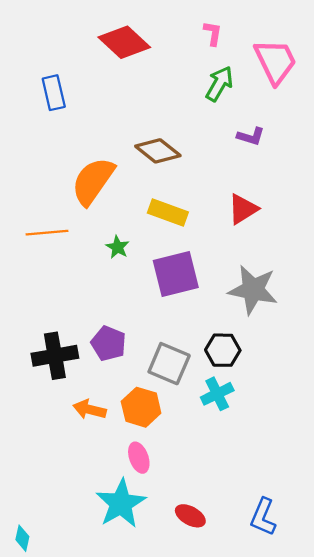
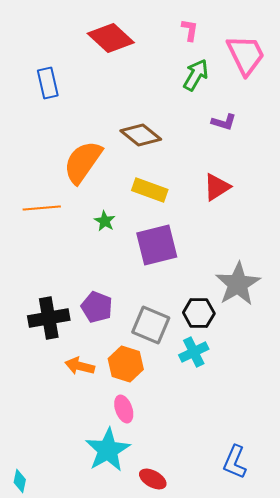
gray star: (253, 290) -> (238, 284), moved, turned 30
red ellipse: (190, 516) -> (153, 479), moved

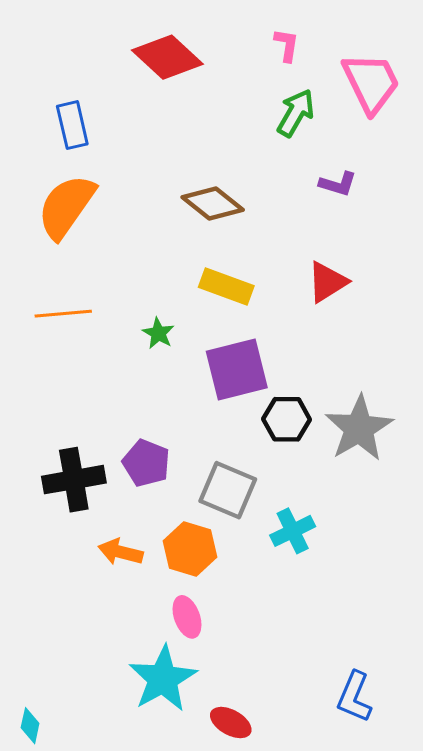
orange semicircle: (83, 162) -> (66, 207), moved
black hexagon: (199, 313) -> (287, 419), moved

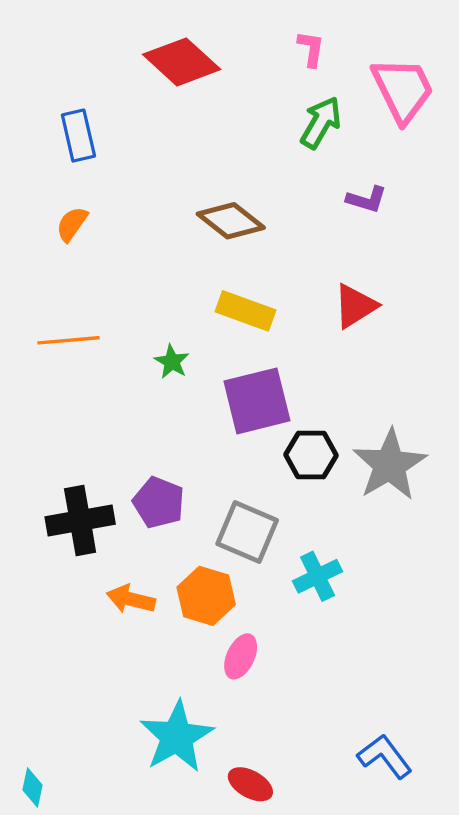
orange semicircle: (66, 207) -> (72, 224), size x0.5
pink ellipse: (187, 617) -> (241, 656), moved, turned 45
blue L-shape: (354, 697) -> (385, 756), turned 120

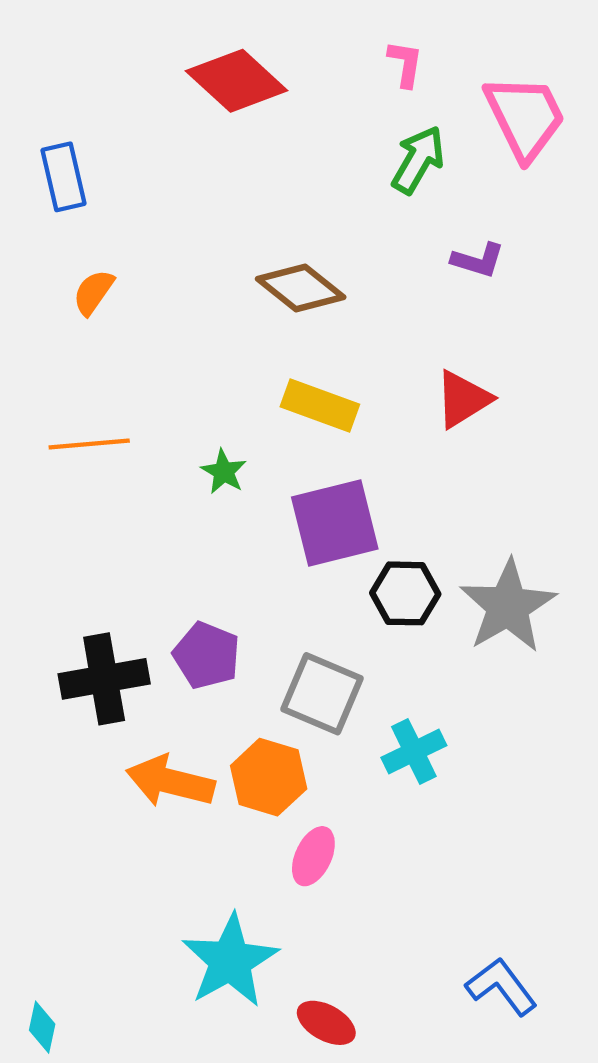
blue rectangle: (78, 136) -> (64, 177), moved
orange arrow: (131, 599) -> (170, 781), size x1.4

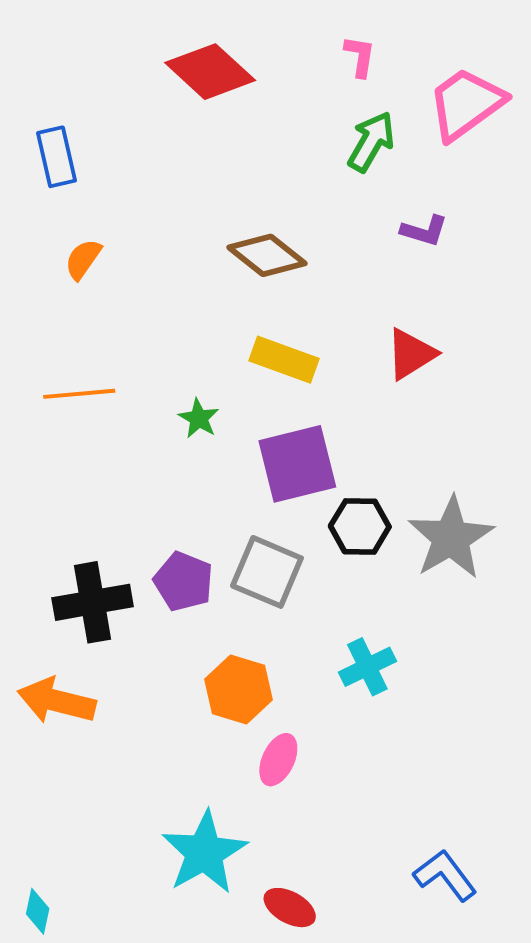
pink trapezoid: (525, 117) -> (466, 104), turned -100
gray square: (322, 694) -> (267, 572), moved
orange arrow: (170, 781) -> (57, 701), moved

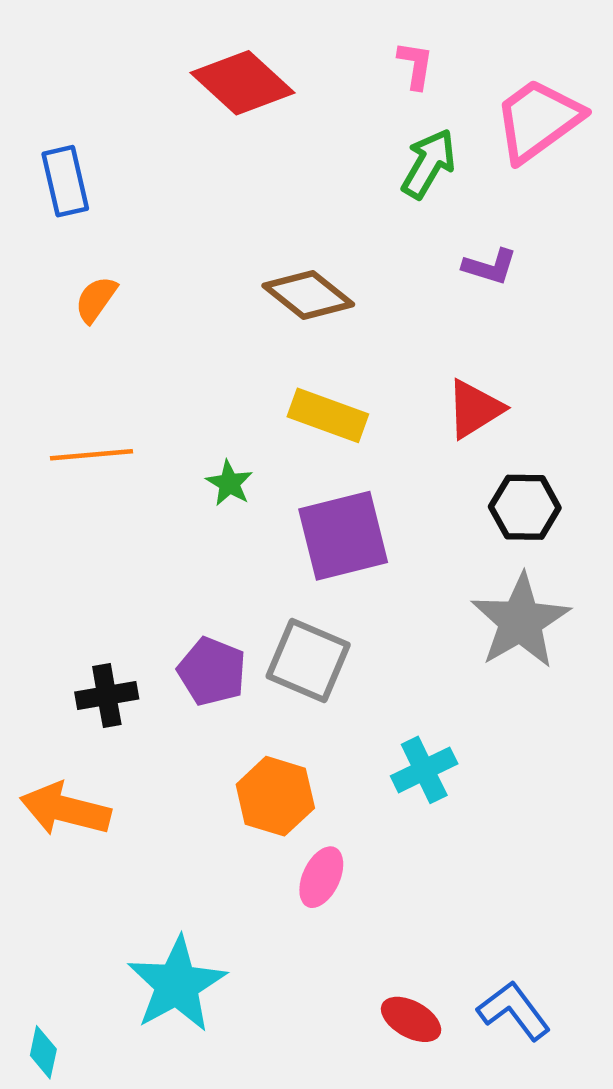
black hexagon: (360, 526) -> (525, 507), moved
black cross: (93, 602) -> (107, 696), size x0.7
cyan star: (204, 853) -> (177, 984), moved
red ellipse: (290, 908) -> (411, 1019), moved

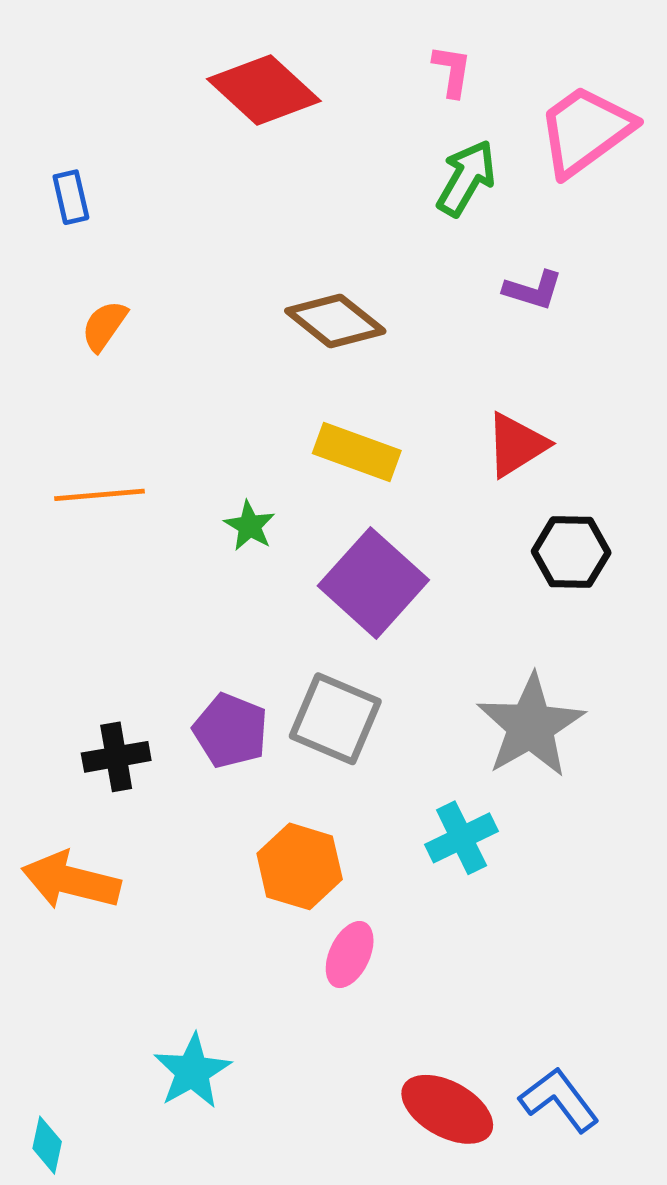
blue rectangle: (65, 181) -> (71, 197), size x0.7
purple square: (343, 536) -> (373, 583), turned -34
gray star: (520, 621) -> (531, 726), moved
cyan star: (177, 984) -> (192, 1071), size x0.7
red ellipse: (411, 1019) -> (447, 1109), size x1.4

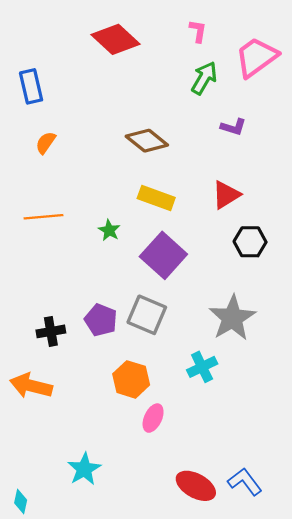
blue rectangle: (71, 197) -> (31, 86), size x1.5

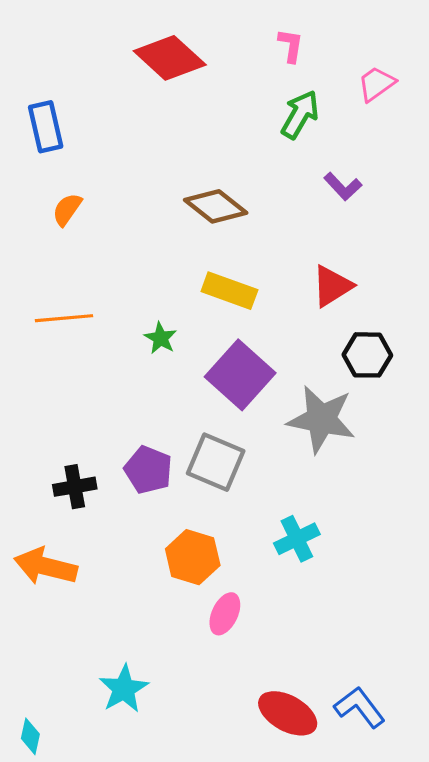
pink trapezoid: (256, 57) -> (376, 84), size x0.6
purple L-shape: (233, 127) -> (343, 186), turned 30
gray star: (232, 318) -> (321, 419), moved, turned -30

